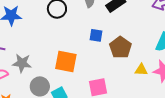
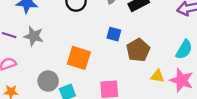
gray star: (22, 63) -> (34, 36), moved

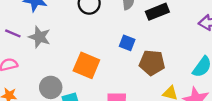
brown pentagon: (138, 50) -> (152, 63), turned 30

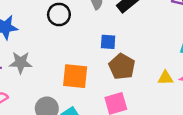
brown pentagon: (152, 63) -> (122, 67), moved, turned -30

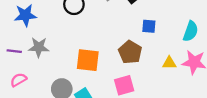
blue square: (108, 42) -> (149, 26), moved

